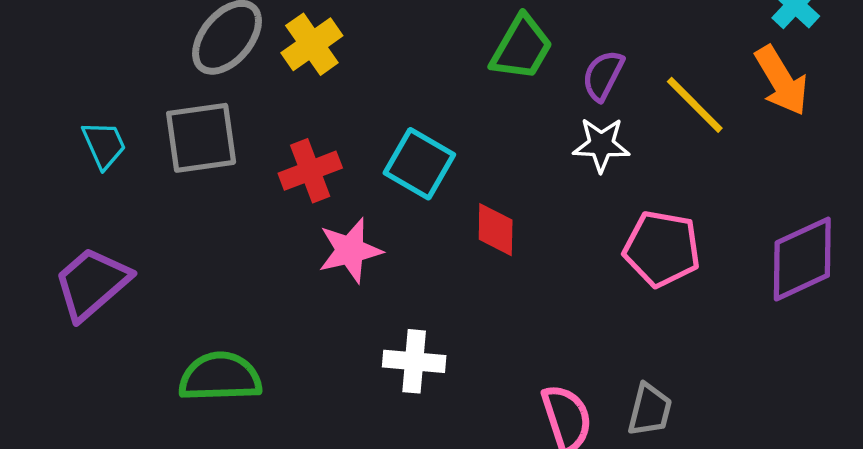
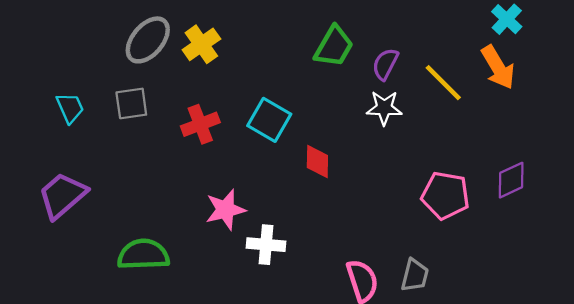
gray square: (201, 138) -> (131, 103), size x0.7
pink pentagon: (662, 249) -> (445, 195), moved
pink star: (350, 250) -> (225, 210), moved
purple diamond: (802, 259) -> (511, 180), size x0.7

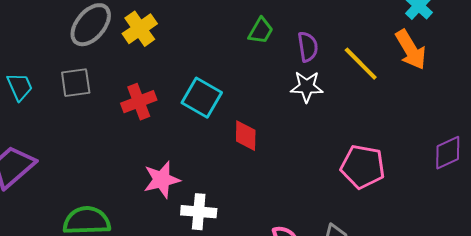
green trapezoid: (334, 47) -> (261, 31), size x0.7
purple semicircle: (385, 64) -> (308, 47), turned 144
purple diamond: (511, 180) -> (448, 153), moved

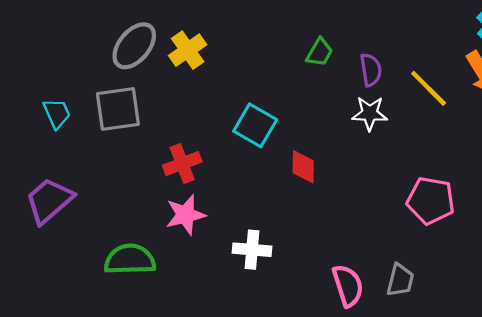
gray square: (76, 83) -> (118, 109), size x1.4
red cross: (139, 102) -> (182, 164), moved
pink star: (162, 180) -> (185, 215), moved

